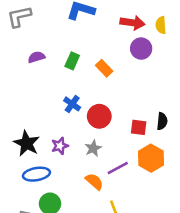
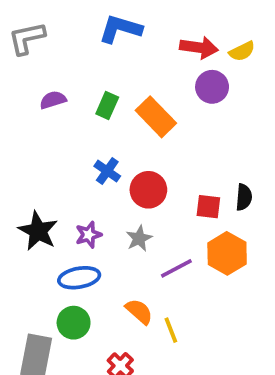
yellow semicircle: (161, 25) -> (242, 51), turned -112
orange rectangle: (104, 68) -> (156, 117), size x1.5
blue ellipse: (36, 174) -> (79, 278), moved
orange semicircle: (94, 182) -> (139, 311), moved

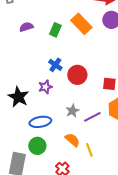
orange rectangle: (156, 117) -> (81, 24), moved
purple star: (89, 235) -> (45, 87), moved
gray star: (139, 238) -> (72, 111), moved

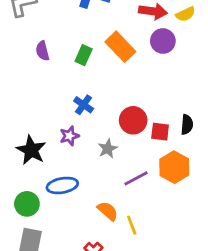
purple semicircle: (26, 27) -> (42, 51), turned -88
red circle: (77, 75) -> (133, 120), moved
gray star: (72, 111) -> (108, 149), moved
green circle: (37, 146) -> (27, 204), moved

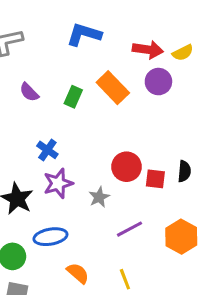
purple semicircle: (42, 51) -> (29, 92), turned -30
blue cross: (84, 105) -> (47, 150), moved
purple star: (69, 136) -> (58, 183), size x1.4
orange hexagon: (174, 167) -> (181, 237), moved
orange semicircle: (108, 211) -> (78, 273), moved

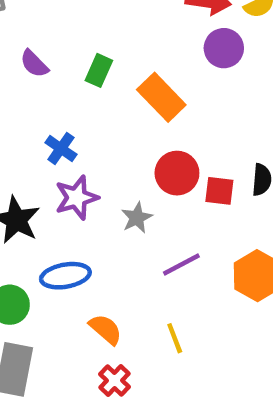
orange rectangle: (113, 88) -> (161, 97), moved

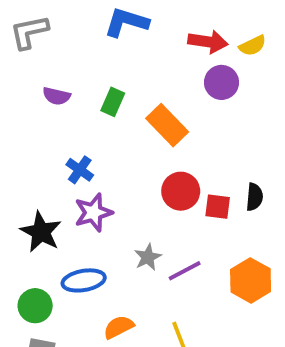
purple semicircle: (34, 64) -> (56, 96), turned -32
gray star: (137, 218) -> (148, 257), moved
orange semicircle: (106, 329) -> (119, 327), turned -68

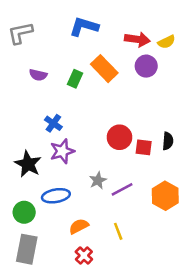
orange rectangle: (167, 125) -> (104, 69), moved

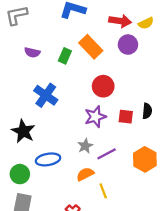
blue cross: (53, 123) -> (46, 95), size x1.5
red circle: (119, 137) -> (103, 86), moved
purple star: (62, 151) -> (95, 117), moved
orange semicircle: (79, 226) -> (85, 174), moved

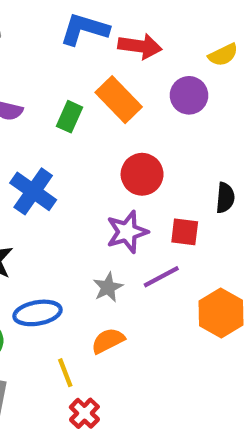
red arrow: (120, 21) -> (140, 46), moved
black semicircle: (147, 111) -> (225, 198), moved
purple line: (107, 154) -> (161, 277), moved
yellow line: (103, 191) -> (65, 373), moved

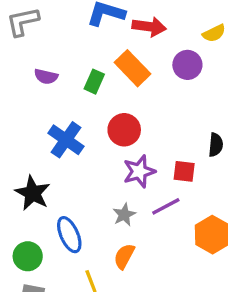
red circle: (142, 174) -> (124, 130), moved
blue ellipse: (38, 313) -> (69, 235), turned 76
orange semicircle: (108, 341) -> (124, 256), turned -35

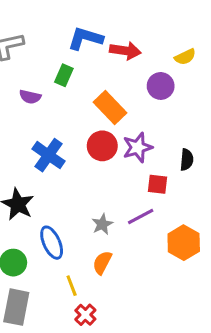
orange rectangle: (133, 68) -> (110, 107), moved
green rectangle: (94, 82) -> (64, 75), moved
purple star: (139, 171) -> (138, 147), moved

